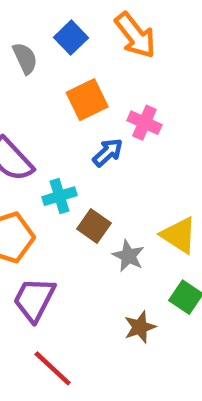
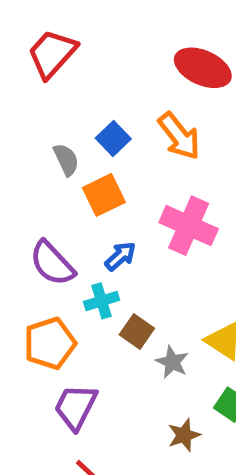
orange square: (87, 100) -> (104, 195), moved
pink cross: (144, 123) -> (189, 226), size x1.6
blue arrow: (108, 152) -> (120, 256), moved

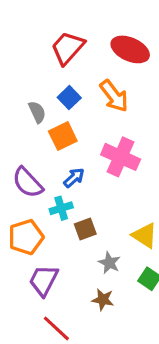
red trapezoid: (52, 54) -> (68, 48), moved
brown square: (137, 332) -> (85, 229), turned 35
gray star: (172, 362) -> (109, 263), moved
brown star: (184, 435) -> (103, 300), moved, turned 30

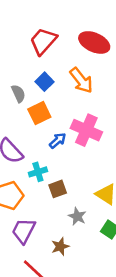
blue arrow: (74, 178) -> (58, 141), moved
brown star: (103, 300) -> (60, 247), moved, turned -30

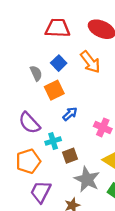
red trapezoid: (43, 41) -> (58, 28), turned 50
pink cross: (86, 130) -> (103, 127), moved, size x0.7
gray star: (77, 216) -> (87, 179), size x1.6

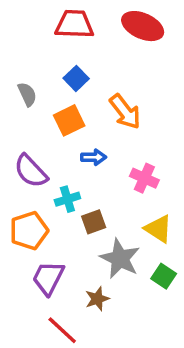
orange arrow: (90, 62) -> (125, 112), moved
gray semicircle: (36, 73) -> (27, 94), moved
blue arrow: (70, 114) -> (94, 157), turned 42

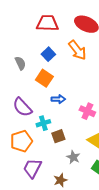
orange arrow: (125, 112) -> (77, 50), moved
orange square: (69, 120) -> (44, 78), turned -30
gray star: (120, 259) -> (73, 157), size x0.6

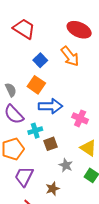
red trapezoid: (47, 23) -> (24, 29), moved, turned 30
gray semicircle: (20, 63) -> (11, 90), moved
blue arrow: (58, 99) -> (51, 106), size x1.6

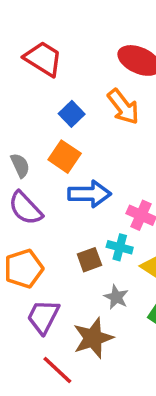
cyan cross: (35, 131) -> (120, 247), moved, turned 32
brown star: (53, 189) -> (93, 338), size x1.6

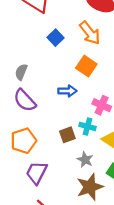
orange square: (65, 157) -> (86, 66), moved
gray semicircle: (20, 165) -> (21, 72), turned -133
blue arrow: (89, 194) -> (67, 91), size x0.7
brown star: (93, 338) -> (90, 187), moved

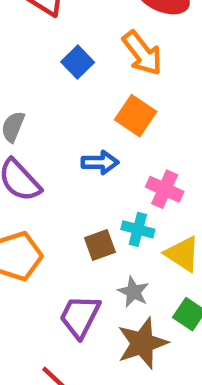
purple trapezoid: (37, 173) -> (80, 316), moved

